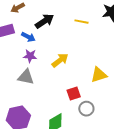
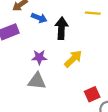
black arrow: (44, 21) -> (61, 28), moved, turned -48
blue arrow: (28, 37) -> (39, 18), moved

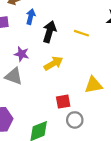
yellow line: (93, 13) -> (81, 33), moved
blue arrow: (39, 18) -> (31, 17), turned -112

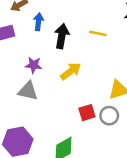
gray circle: (75, 120) -> (109, 116), moved

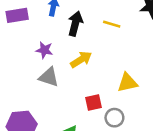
gray triangle: (28, 91) -> (49, 77), moved
gray circle: (109, 116) -> (114, 118), moved

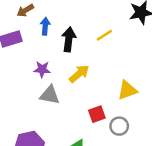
yellow line: (112, 24) -> (104, 35), turned -42

